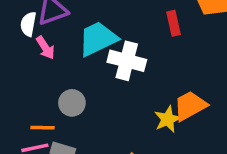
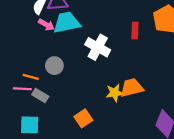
cyan trapezoid: (98, 39) -> (67, 22), moved
pink arrow: (45, 48) -> (46, 25), turned -42

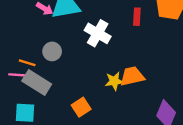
gray rectangle: (40, 96) -> (37, 82), size x1.6

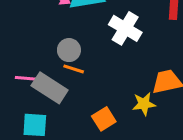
orange line: (27, 63) -> (74, 69), moved
yellow star: (114, 81) -> (144, 104), moved

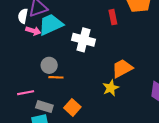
gray rectangle: (50, 88) -> (44, 107), moved, size x0.7
orange square: (104, 119) -> (72, 107), moved

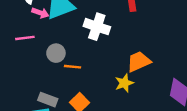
orange line: (56, 77) -> (72, 67), moved
pink line: (26, 93) -> (25, 38), moved

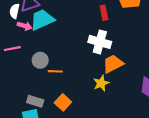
white cross: (97, 27) -> (100, 42), moved

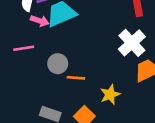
white cross: (100, 42) -> (132, 43), turned 30
yellow star: (101, 83) -> (110, 94), moved

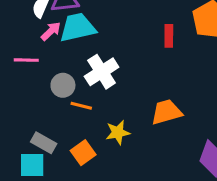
pink arrow: (40, 21) -> (51, 31), turned -72
white cross: (132, 43) -> (102, 72), moved

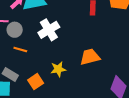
gray circle: (63, 85) -> (15, 30), moved
orange line: (81, 106) -> (20, 50), moved

